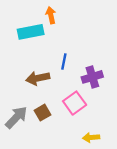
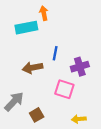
pink square: (75, 103) -> (64, 89), turned -36
brown square: (42, 113) -> (37, 115), moved

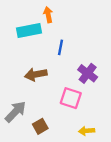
blue line: (55, 53) -> (61, 47), moved
purple cross: (80, 67) -> (88, 73), turned -36

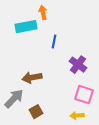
brown arrow: (36, 74) -> (32, 78), moved
pink square: (71, 98) -> (84, 95), moved

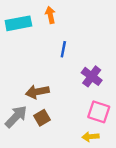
cyan rectangle: (26, 27) -> (18, 23), moved
brown square: (36, 112) -> (42, 118), moved

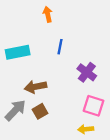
cyan rectangle: (18, 23) -> (18, 52), moved

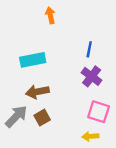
blue line: (60, 47) -> (89, 49), moved
cyan rectangle: (18, 52) -> (33, 60), moved

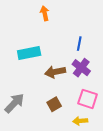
brown arrow: (37, 92) -> (55, 72), moved
brown square: (42, 118) -> (54, 104), moved

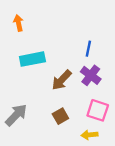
orange arrow: (45, 13) -> (18, 23), moved
brown arrow: (55, 72) -> (62, 80), turned -36

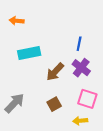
orange arrow: (18, 23) -> (17, 21), turned -72

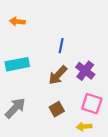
blue line: (79, 44) -> (61, 46), moved
cyan rectangle: (29, 53) -> (17, 64), moved

